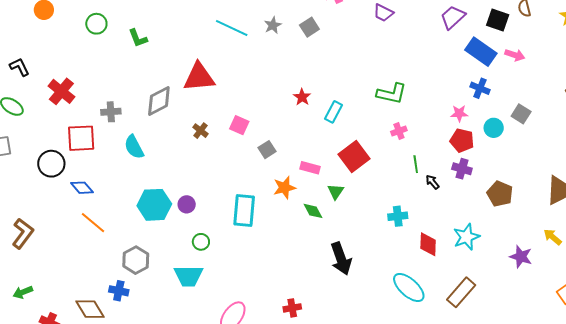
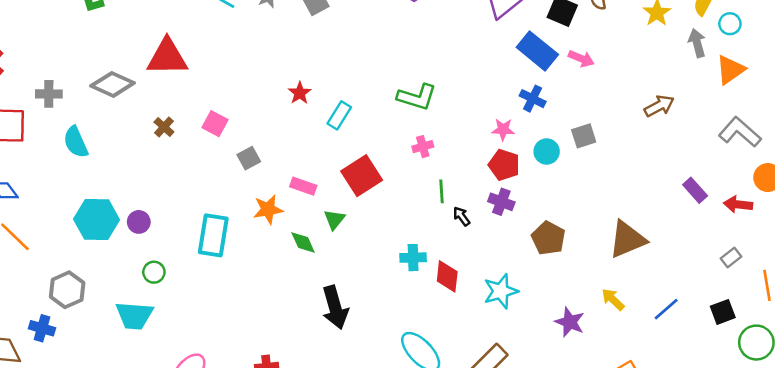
gray diamond: (159, 101) -> (113, 84), turned 48
gray square: (521, 114) -> (584, 136), turned 36
red diamond: (428, 244) -> (447, 276), moved

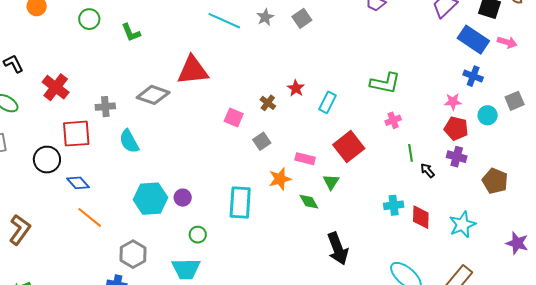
brown cross: (164, 127) -> (268, 103), moved

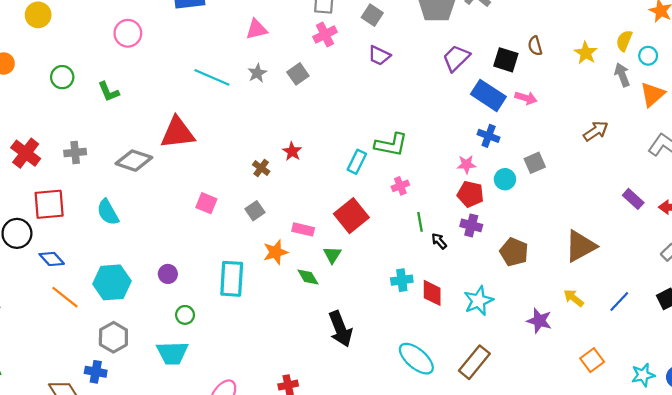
cyan rectangle: (327, 102) -> (357, 162), moved
gray cross: (105, 107) -> (75, 153), moved
pink square: (234, 117) -> (206, 203), moved
cyan hexagon: (150, 199) -> (112, 282), moved

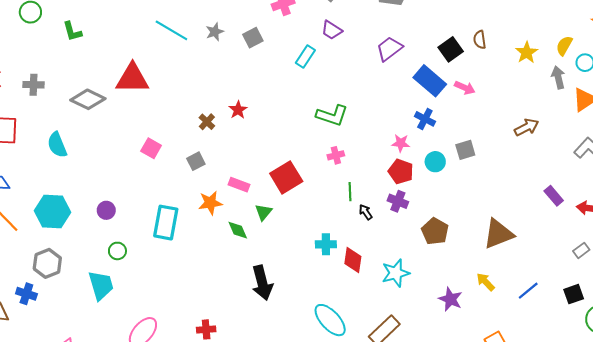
purple trapezoid: (456, 58) -> (389, 49), moved
black square: (506, 60) -> (451, 49), turned 30
cyan rectangle: (357, 162) -> (305, 56), moved
cyan trapezoid: (172, 353) -> (101, 285), turned -112

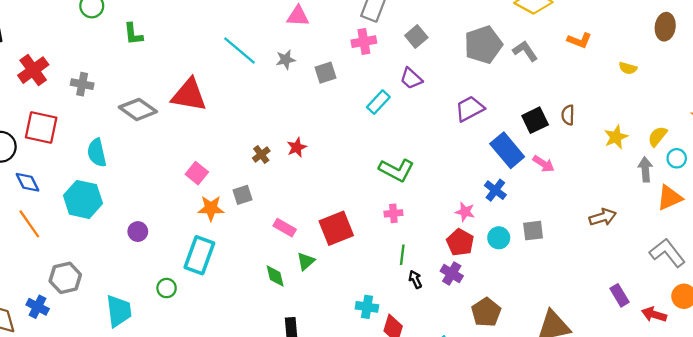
orange star: (210, 203) -> (211, 208), moved
cyan hexagon: (53, 211) -> (83, 199), moved
green circle: (117, 251) -> (167, 288), moved

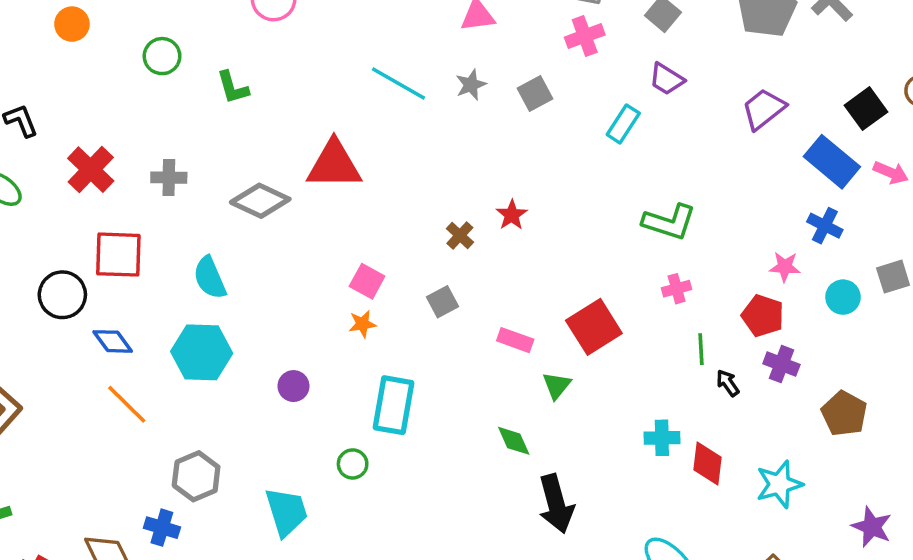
orange star: (211, 208) -> (362, 324), moved, size x0.7
red pentagon: (460, 242) -> (763, 316), moved
green diamond: (275, 276) -> (514, 441), moved

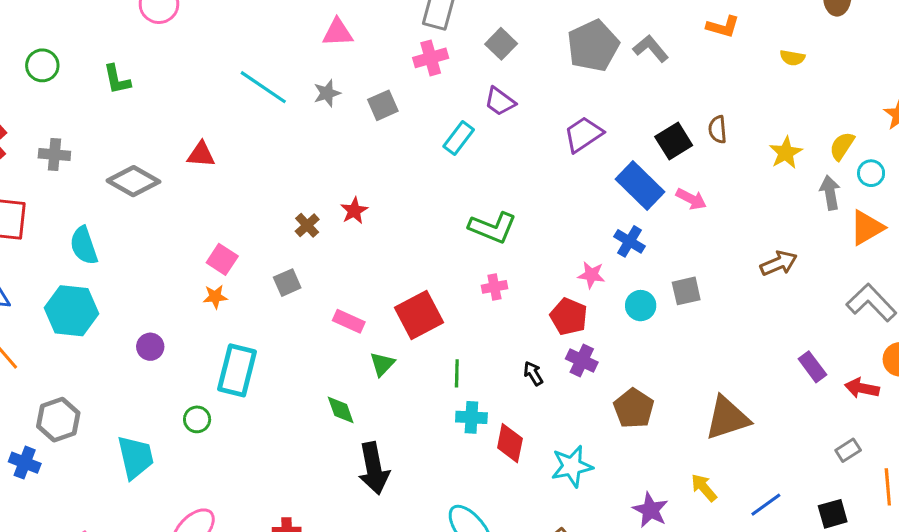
green circle: (162, 56) -> (42, 65), moved
red triangle: (334, 165) -> (201, 154), size x0.6
green line: (701, 349) -> (457, 373), moved

